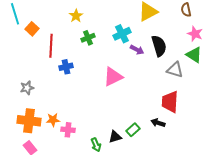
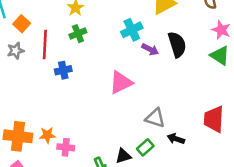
green cross: (88, 38) -> (78, 34), moved
gray triangle: (175, 70) -> (155, 118), moved
gray star: (27, 88) -> (16, 51), moved
red trapezoid: (170, 102) -> (214, 119), moved

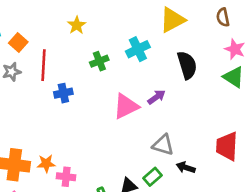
green cross: (78, 34) -> (99, 61), moved
purple arrow: (150, 49) -> (156, 97), moved, turned -63

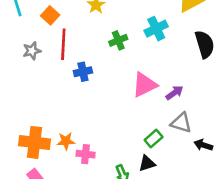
orange square: (18, 43) -> (50, 15), moved
purple arrow: (156, 97) -> (175, 93), moved
green rectangle: (152, 177) -> (154, 138), moved

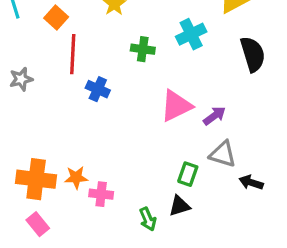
green cross: (118, 40) -> (143, 49), turned 30
gray star: (32, 51) -> (21, 79), moved
blue cross: (83, 72) -> (98, 89), turned 36
green rectangle: (154, 138) -> (188, 174), turned -30

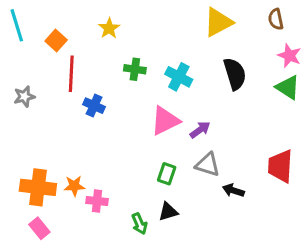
cyan cross: (191, 34) -> (179, 77), moved, turned -36
green rectangle: (188, 174) -> (167, 174), moved

